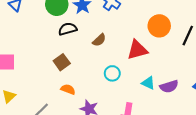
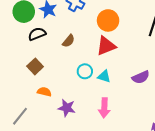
orange circle: (159, 26) -> (108, 20), moved
cyan triangle: (148, 83) -> (104, 76), moved

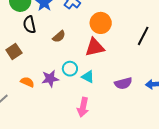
black semicircle: (37, 34) -> (29, 25), turned -90
brown square: (35, 66) -> (14, 51), moved
purple star: (67, 108) -> (50, 79), moved, turned -30

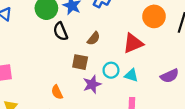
orange circle: (101, 23) -> (154, 16), moved
brown square: (14, 51) -> (80, 62), moved, turned -35
orange semicircle: (27, 82) -> (57, 92), moved, turned -128

